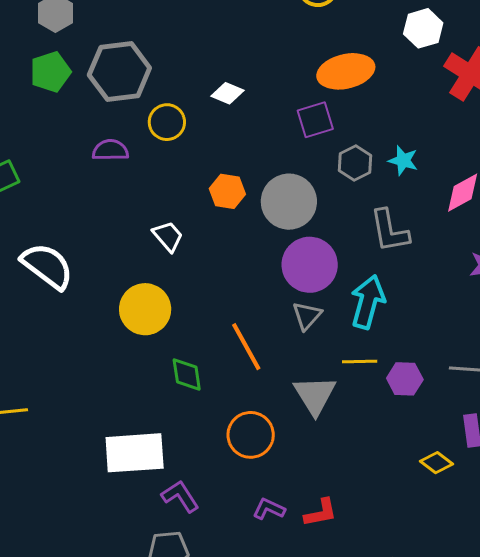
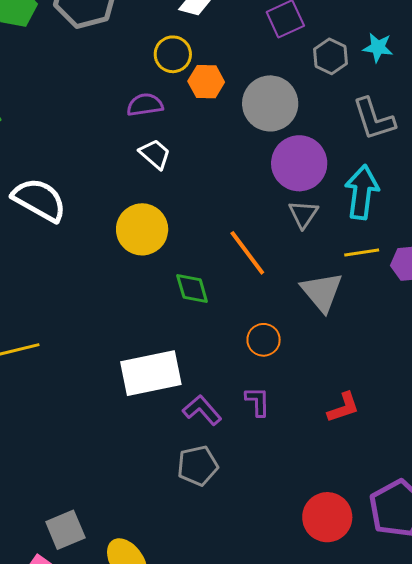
yellow circle: (167, 122) -> (173, 54), moved
purple semicircle: (110, 150) -> (145, 105), moved
orange hexagon: (227, 191) -> (206, 82), moved
orange circle: (251, 435) -> (264, 340), size x0.7
purple L-shape: (269, 509) -> (258, 401), moved, turned 72

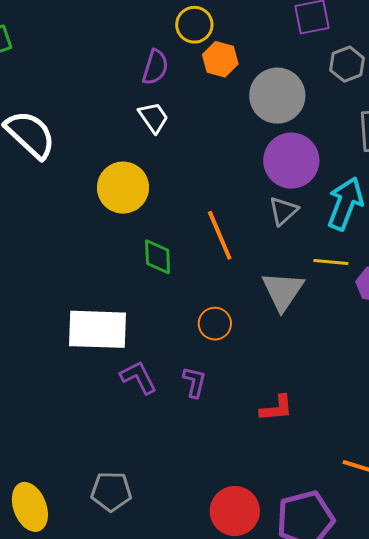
purple semicircle: (145, 105) -> (155, 67), turned 102
gray pentagon: (198, 466) -> (111, 491), moved

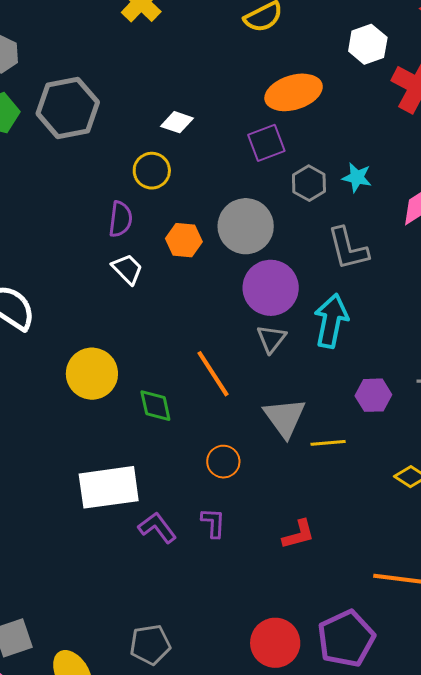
orange hexagon: (220, 59) -> (184, 240), moved
yellow circle: (123, 188) -> (92, 374), moved
yellow line: (331, 262) -> (328, 443), moved

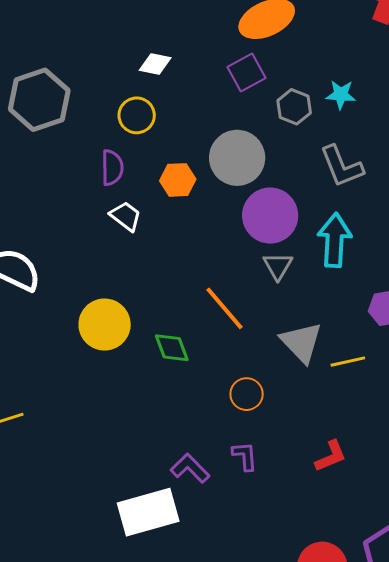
gray hexagon: (68, 108) -> (39, 100), moved
white rectangle: (109, 487) -> (148, 512), moved

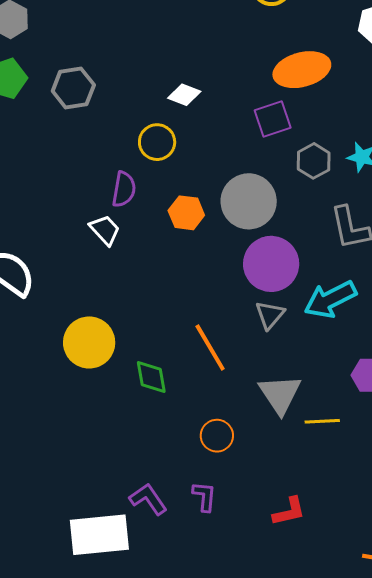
gray hexagon: (39, 100) -> (73, 88), moved, size x0.7
white trapezoid: (126, 216) -> (105, 230), moved
cyan arrow: (335, 240) -> (330, 299), turned -130

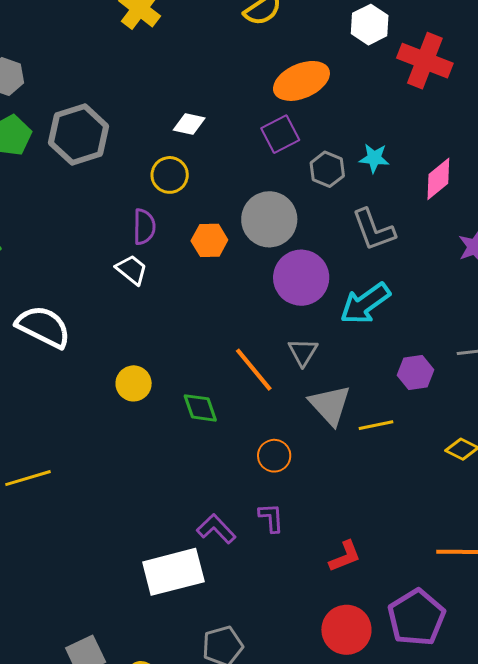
gray hexagon: (73, 88) -> (79, 134), size x1.4
gray triangle: (270, 315) -> (303, 352), moved
yellow circle: (89, 342) -> (134, 383), size x0.7
red L-shape: (289, 511) -> (345, 556), moved

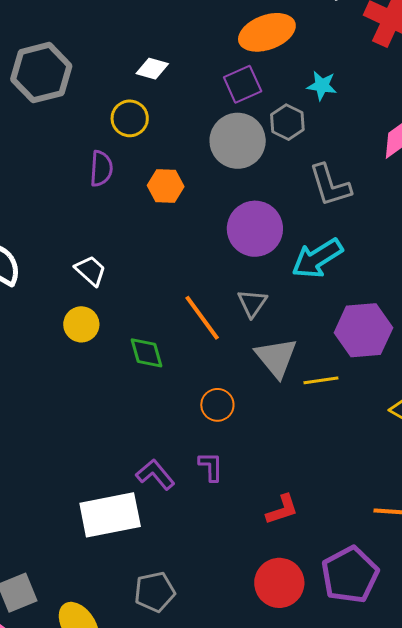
cyan star: (374, 158) -> (322, 86), moved
gray circle: (269, 219) -> (238, 141), moved
white trapezoid: (132, 270) -> (91, 271), moved
purple hexagon: (416, 373) -> (363, 330), size x1.6

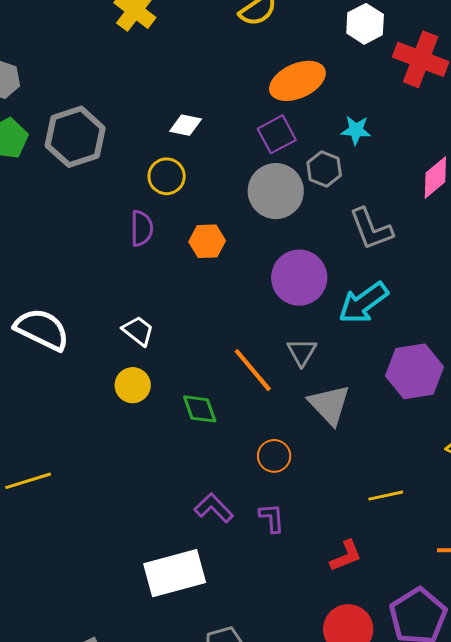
yellow line: (321, 380) -> (386, 496), moved
purple L-shape: (155, 474) -> (214, 508), moved

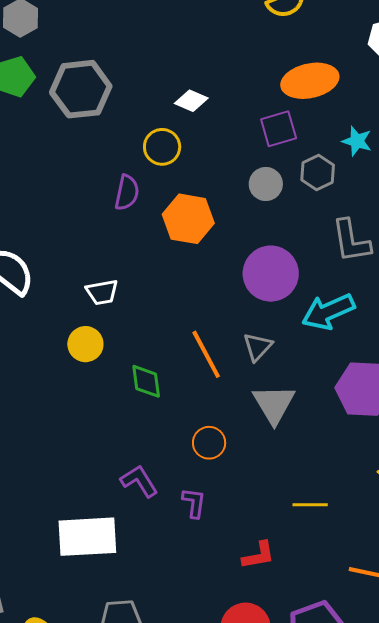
gray circle: (276, 191) -> (266, 184), size x0.6
orange hexagon: (207, 241) -> (188, 219), size x1.4
white trapezoid: (138, 331) -> (102, 292), turned 120

